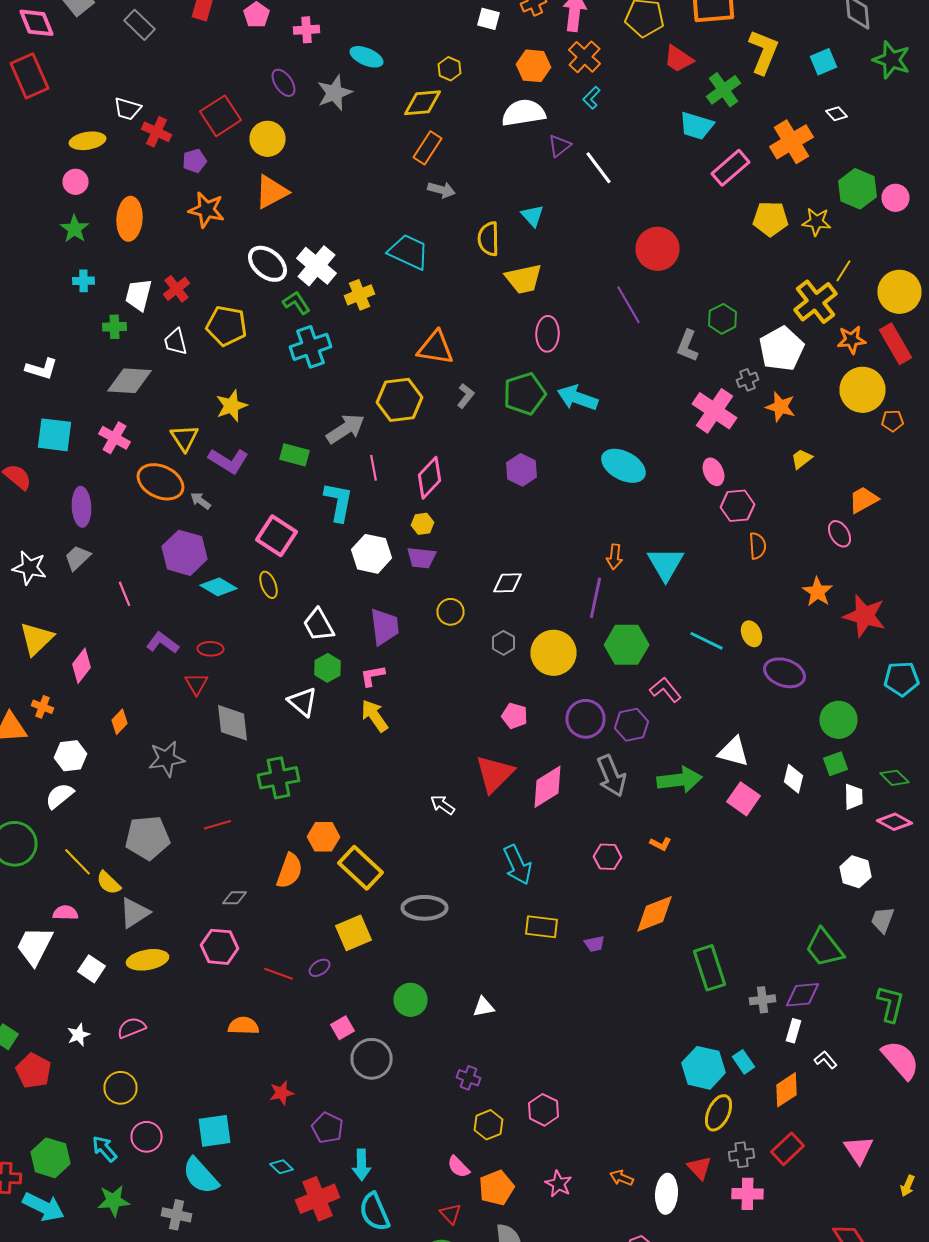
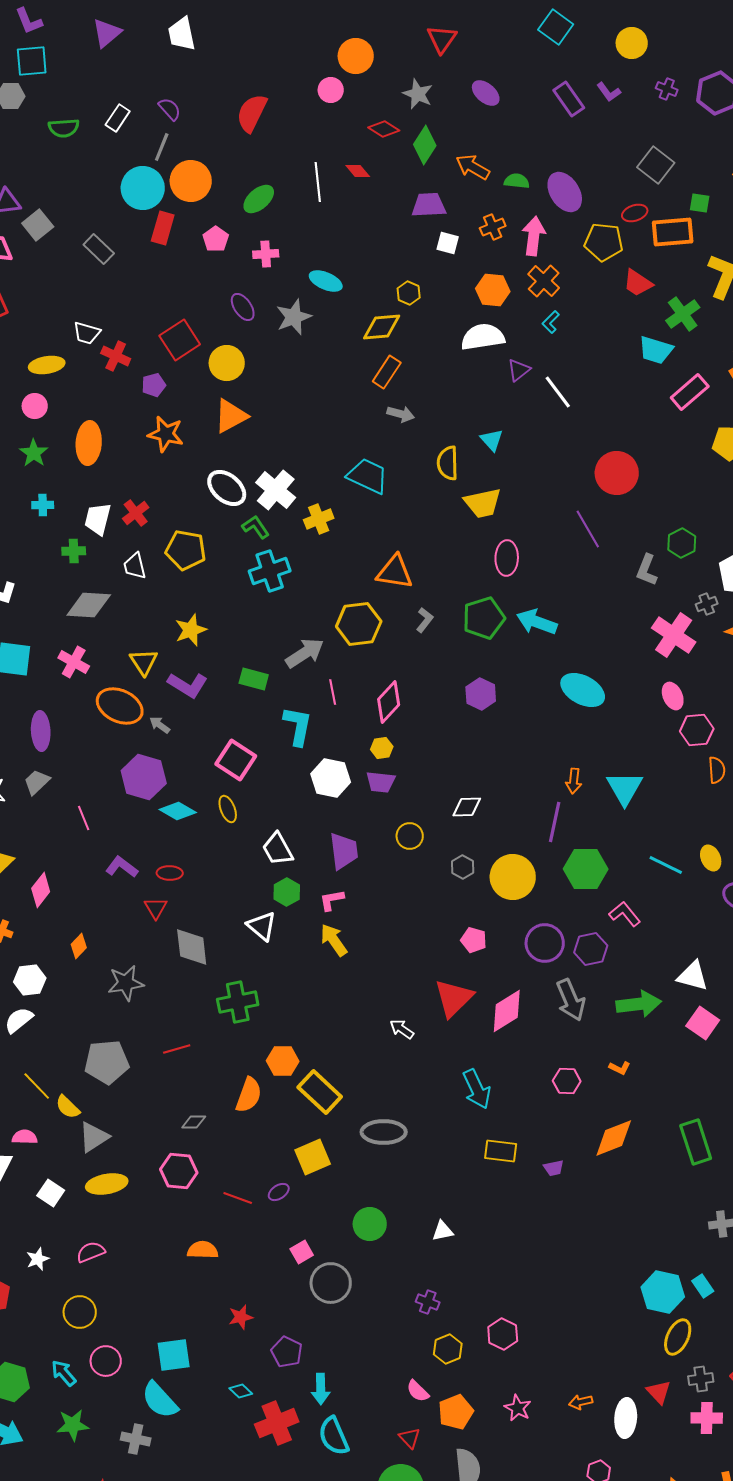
green rectangle: (710, 968) -> (696, 1142), moved
orange arrow: (622, 1178) -> (581, 1402), turned -35

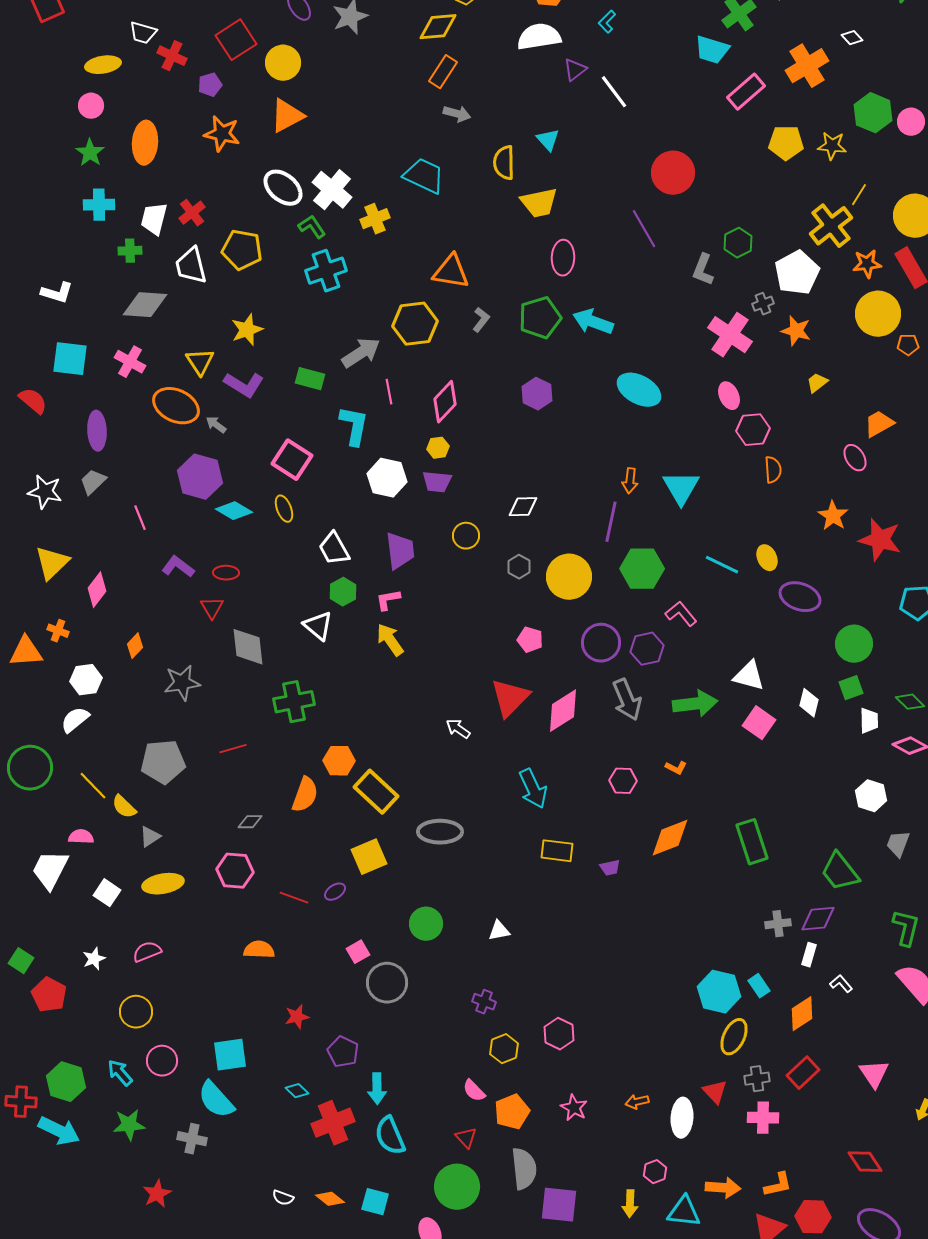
cyan cross: (43, 505) -> (99, 205), size x1.4
white trapezoid: (135, 566) -> (191, 266), size x1.4
gray triangle: (94, 1137) -> (150, 837), size x0.7

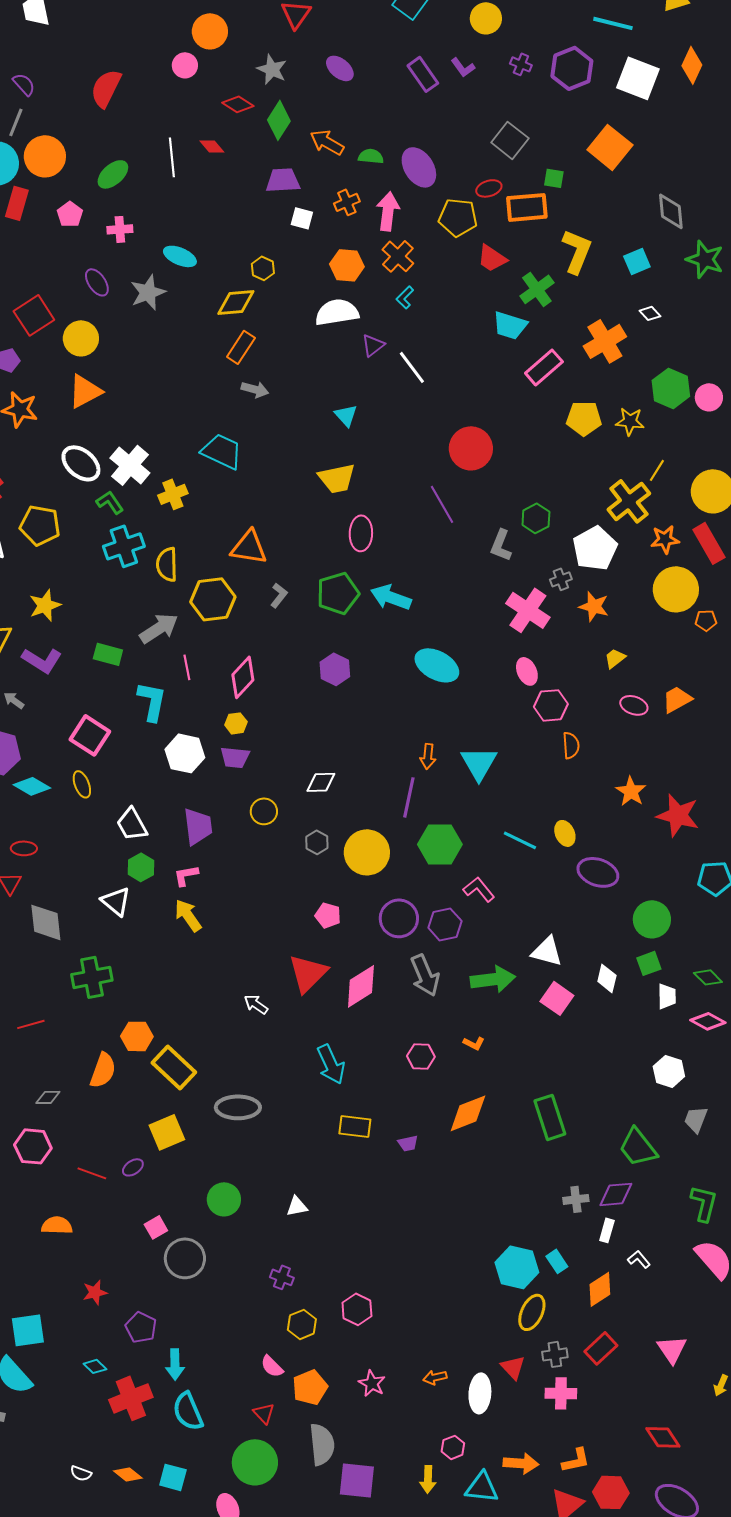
yellow semicircle: (504, 163) -> (167, 564), moved
pink ellipse: (855, 458) -> (634, 705), moved, turned -40

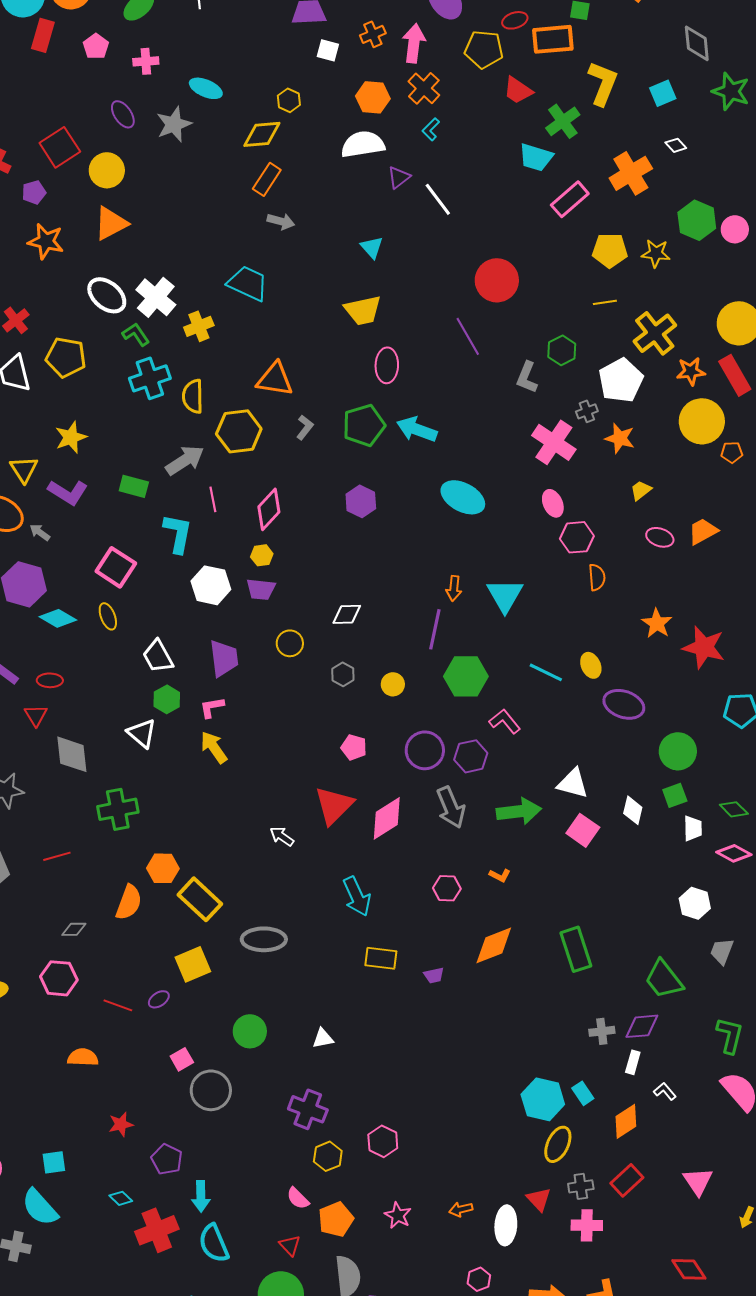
yellow line: (657, 470) -> (605, 302), moved, turned 50
yellow circle: (367, 852) -> (393, 684), size x0.5
purple cross: (282, 1277) -> (308, 1109), size x1.6
cyan square: (28, 1330) -> (54, 1162), size x0.7

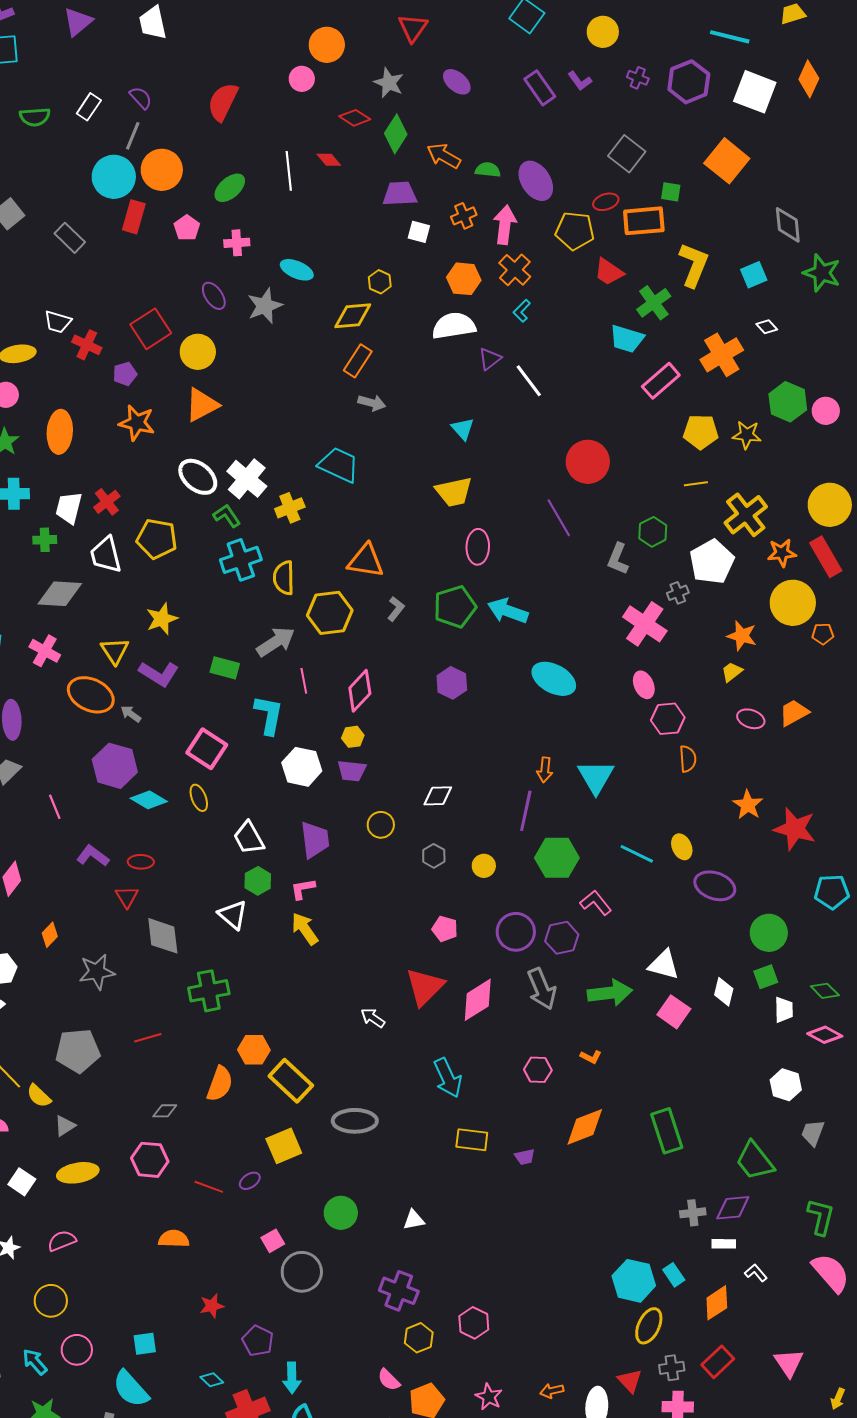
orange star: (620, 438) -> (742, 636), moved
white rectangle: (633, 1062) -> (724, 1244), turned 75

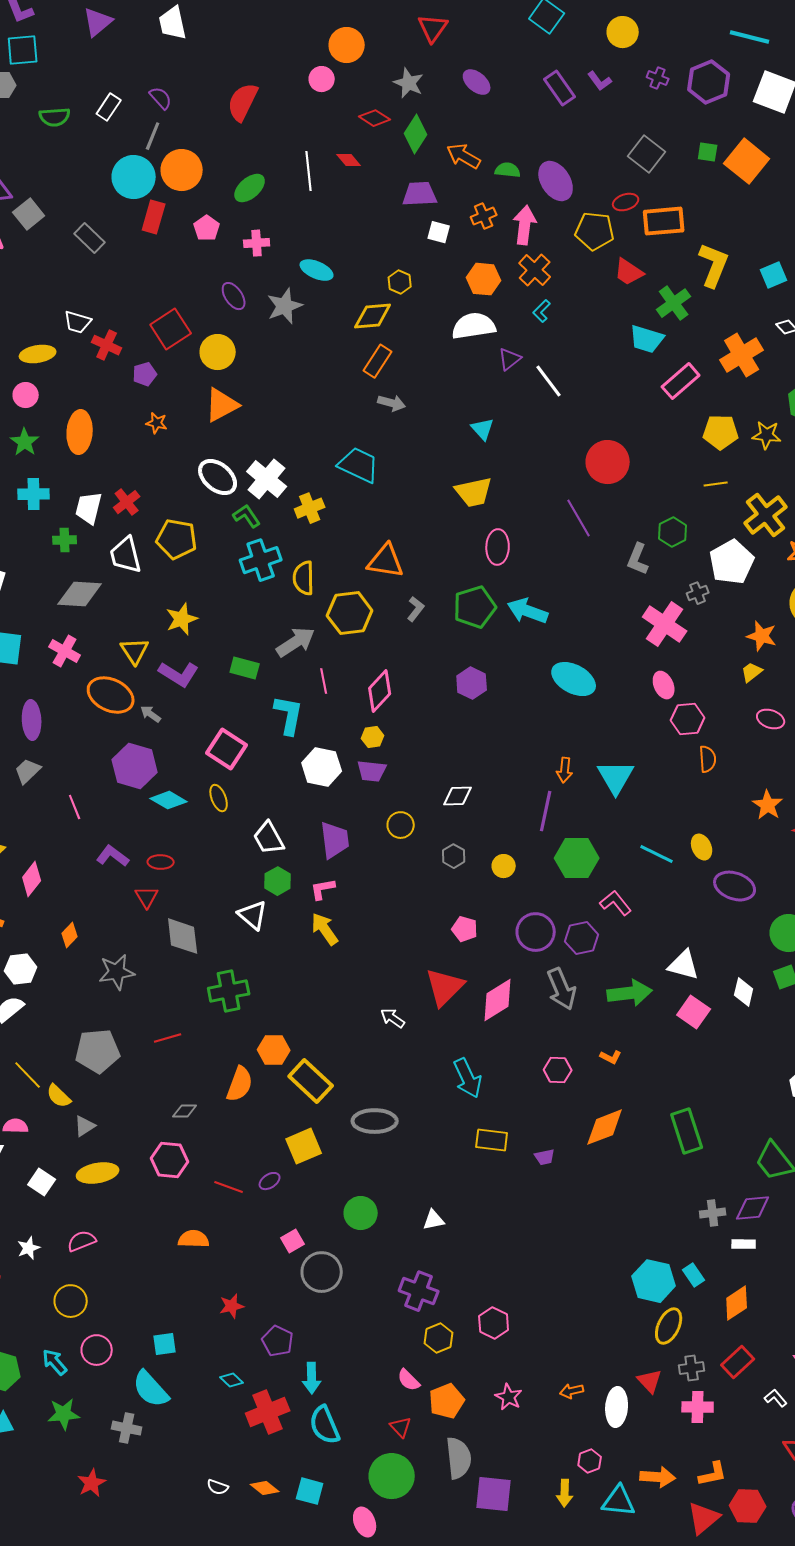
green square: (671, 192) -> (708, 152), moved
orange star: (137, 423) -> (157, 423), size x0.6
white L-shape: (756, 1273) -> (776, 1398), moved

